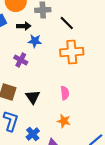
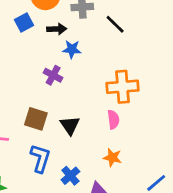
orange cross: (72, 52) -> (123, 87), moved

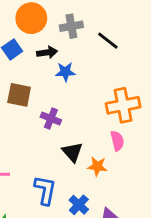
purple cross: (53, 75) -> (51, 118), moved
brown square: (36, 119) -> (19, 95), moved
orange star: (112, 158) -> (97, 166), moved

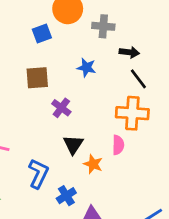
black line: (108, 41) -> (138, 79), moved
black arrow: (47, 52) -> (129, 52), moved
brown square: (19, 95) -> (37, 78), turned -30

